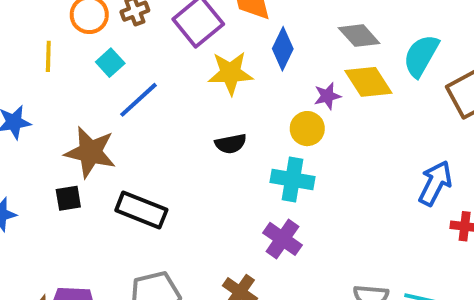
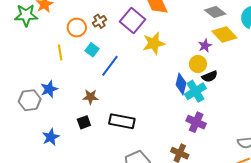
blue diamond: (283, 49) -> (181, 84), moved
black semicircle: (231, 144) -> (210, 76), moved
brown star: (90, 152) -> (91, 97), size x0.6
cyan cross: (293, 180) -> (195, 91), turned -30

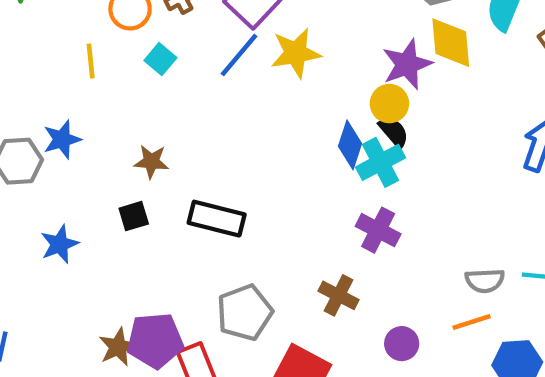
yellow diamond: (224, 35) -> (451, 43), turned 35
purple star: (205, 46) -> (407, 64), size x1.6
blue line: (110, 66) -> (239, 55), moved
black semicircle: (210, 76) -> (394, 132), moved, turned -112

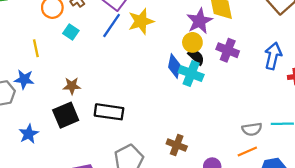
yellow line: (91, 61) -> (36, 48), moved
blue star: (62, 139) -> (24, 79), turned 30
cyan cross: (380, 162) -> (191, 74), turned -35
black square: (134, 216) -> (66, 115), size x1.6
purple cross: (378, 230) -> (228, 50), moved

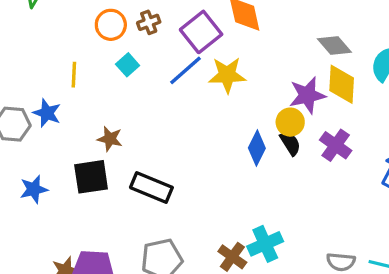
cyan cross: (191, 74) -> (265, 244), moved, turned 30

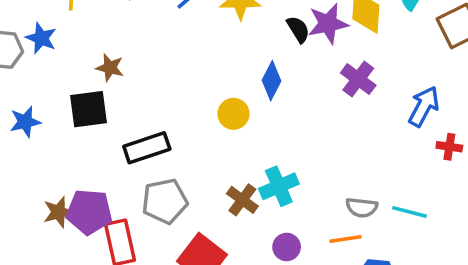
yellow circle: (290, 122) -> (234, 114), moved
black semicircle: (290, 143) -> (298, 29), moved
black rectangle: (151, 188) -> (147, 148), moved, turned -42

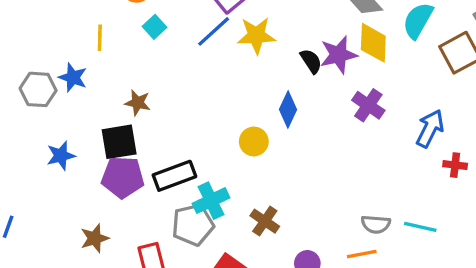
cyan cross: (279, 186) -> (211, 201), moved
purple pentagon: (89, 212) -> (123, 177), moved

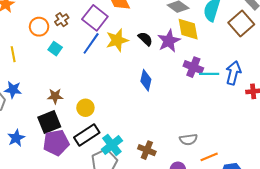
yellow line: (100, 38) -> (13, 54), moved
black semicircle: (311, 61) -> (145, 39), moved
yellow circle: (254, 142) -> (85, 108), moved
gray semicircle: (376, 224) -> (188, 139), moved
cyan line: (420, 227) -> (209, 74), moved

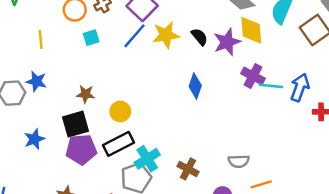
cyan square: (55, 49) -> (91, 38), turned 32

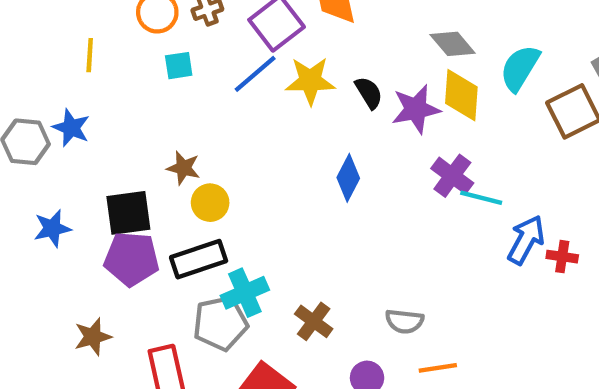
blue arrow: (300, 87) -> (526, 240), moved
brown star: (86, 94) -> (183, 168), moved

